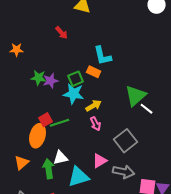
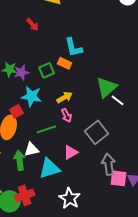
cyan star: (74, 94) -> (32, 96), moved
green line: (60, 123) -> (47, 129), moved
gray arrow: (124, 172) -> (109, 164), moved, turned -110

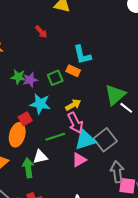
pink arrow: (67, 115) -> (75, 123), size x1.5
cyan triangle: (50, 168) -> (85, 140), moved

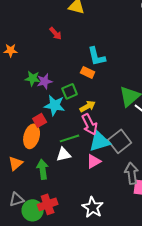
green square: (55, 78) -> (70, 91), moved
white triangle: (40, 157) -> (64, 154), moved

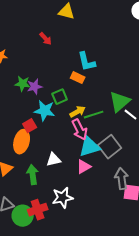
green line: (70, 138) -> (94, 115), moved
white star: (93, 207) -> (63, 198), moved, turned 30

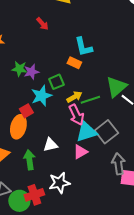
cyan star: (45, 111) -> (41, 96), turned -30

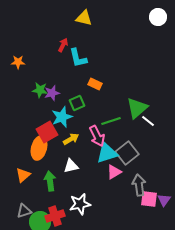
red arrow: (42, 24) -> (63, 45), turned -112
cyan L-shape: (83, 47) -> (78, 58), moved
yellow arrow: (74, 97) -> (71, 139), moved
red square: (26, 111) -> (47, 132), size x1.5
pink triangle: (80, 152) -> (114, 172), moved

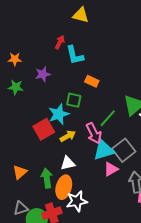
green star: (40, 90) -> (16, 87), moved
purple star: (52, 93) -> (43, 74), moved
green square: (77, 103) -> (74, 100), turned 35
green line: (111, 121) -> (108, 118), turned -30
orange ellipse: (39, 148) -> (64, 187), moved

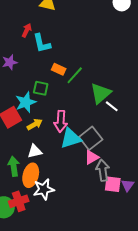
green line: (108, 118) -> (75, 75), moved
pink arrow: (94, 133) -> (61, 121), turned 30
pink triangle: (111, 169) -> (92, 157), moved

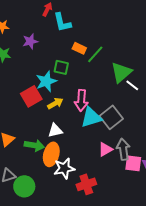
pink triangle: (92, 157) -> (105, 149), moved
green arrow: (14, 166) -> (34, 145), turned 108
red cross: (19, 201) -> (86, 184), moved

